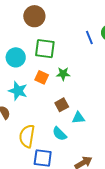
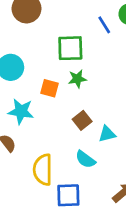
green square: (45, 49) -> (70, 48), moved

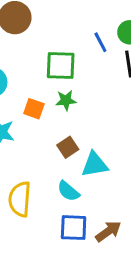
cyan triangle: (107, 134) -> (95, 165), size x1.4
blue square: (68, 195) -> (74, 228), moved

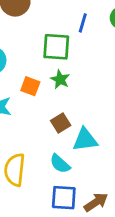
blue line: (100, 42) -> (83, 23), moved, turned 42
green star: (66, 100) -> (60, 79), turned 30

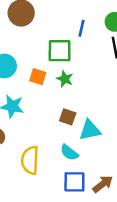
orange square: (30, 86) -> (38, 77), moved
brown square: (61, 123) -> (68, 117), turned -35

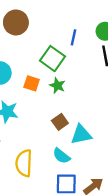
green square: (60, 51) -> (52, 59), turned 35
brown square: (68, 117) -> (60, 122), turned 35

